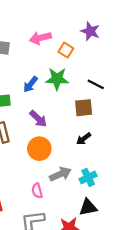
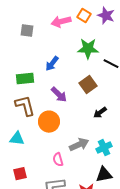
orange square: (66, 50) -> (84, 16), moved
green star: (57, 79) -> (88, 49), moved
brown square: (84, 108) -> (88, 85), moved, turned -30
orange circle: (39, 149) -> (49, 122), moved

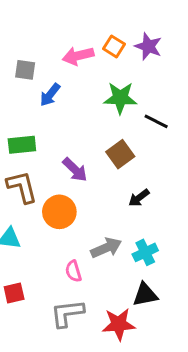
blue arrow: (52, 64) -> (50, 95), moved

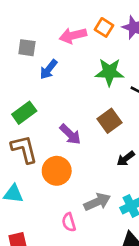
green rectangle: (22, 145) -> (24, 113), turned -30

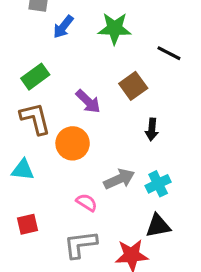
green star: (109, 72) -> (115, 28), moved
black arrow: (126, 159) -> (152, 129), turned -48
pink semicircle: (69, 222) -> (87, 202), turned 138

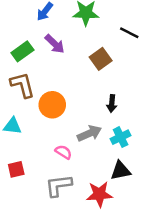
purple arrow: (88, 101) -> (55, 44), moved
black arrow: (152, 129) -> (112, 104), moved

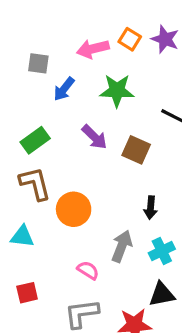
purple arrow: (55, 44) -> (94, 137), moved
brown square: (101, 59) -> (136, 150), turned -30
gray arrow: (89, 133) -> (122, 246), turned -45

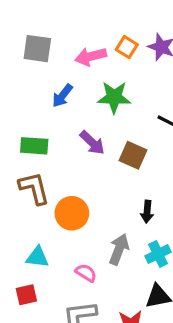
gray square: (38, 63) -> (37, 49), moved, size x1.4
green rectangle: (35, 140) -> (34, 146), turned 40
cyan triangle: (22, 237) -> (37, 257), moved

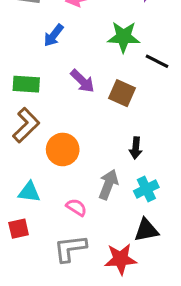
green star: (114, 97) -> (124, 37), moved
brown L-shape: (34, 188) -> (26, 125), turned 60

